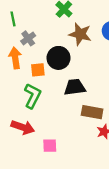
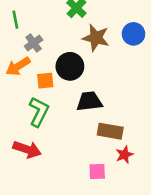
orange arrow: (15, 58) -> (18, 66), turned -114
pink square: (50, 146) -> (97, 171), moved

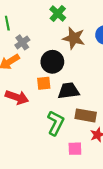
orange square: (45, 81) -> (44, 83), moved
green L-shape: (39, 112) -> (56, 123), moved
red arrow: (27, 149) -> (17, 97), moved

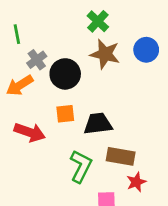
green cross: (58, 13) -> (98, 21), moved
black circle: (52, 62) -> (65, 74), moved

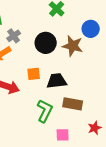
brown star: (105, 54) -> (73, 46), moved
black circle: (65, 74) -> (46, 43), moved
red star: (136, 182) -> (95, 128), moved

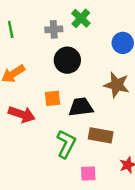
gray cross: (14, 36) -> (54, 29), moved, turned 32
brown star: (73, 46) -> (117, 85), moved

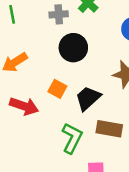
orange square: (53, 98) -> (57, 89), turned 35
black trapezoid: (81, 107) -> (88, 98), turned -35

